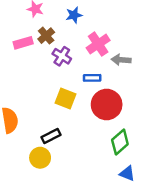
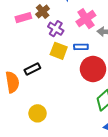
yellow square: (65, 98) -> (59, 51), moved
black rectangle: (51, 136) -> (32, 69), moved

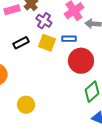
black rectangle: (32, 69) -> (21, 43), moved

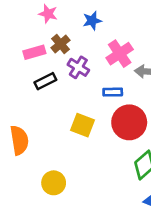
black rectangle: (21, 43) -> (45, 81), moved
yellow square: (47, 43) -> (82, 125), moved

